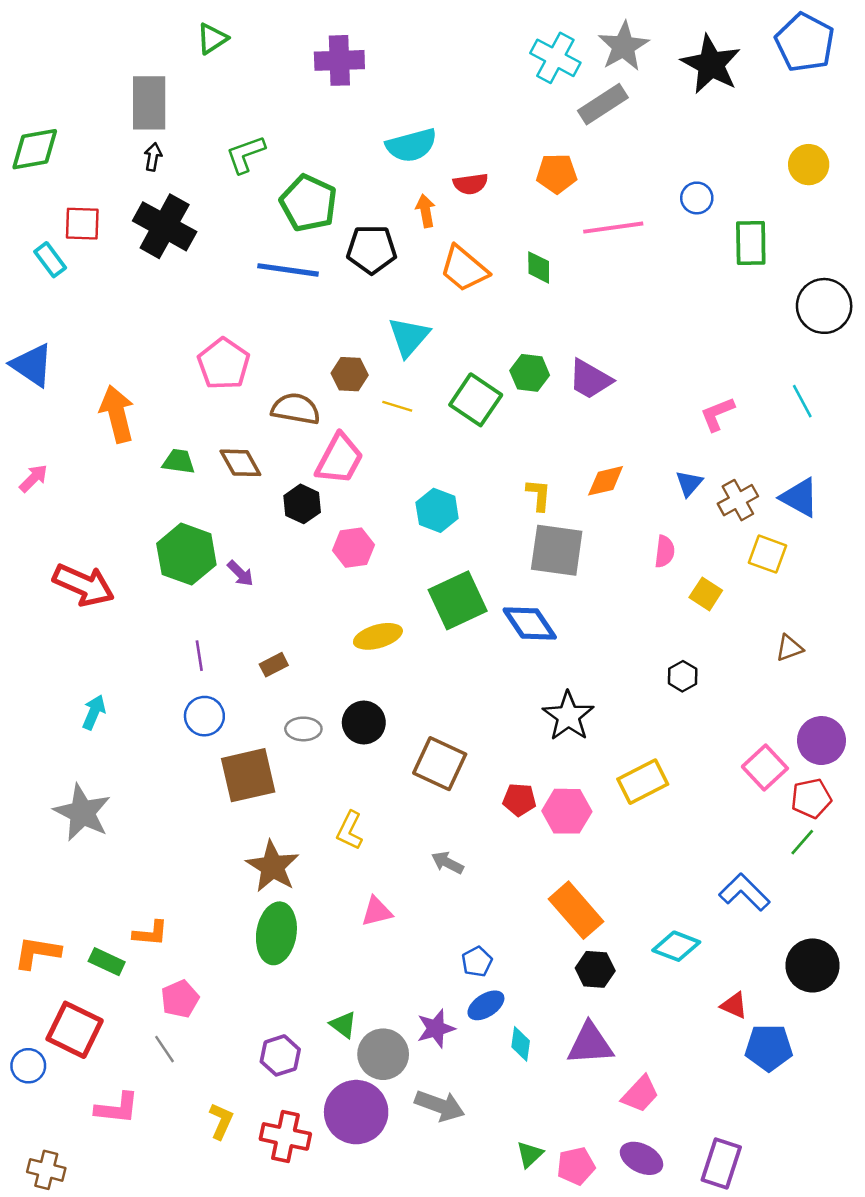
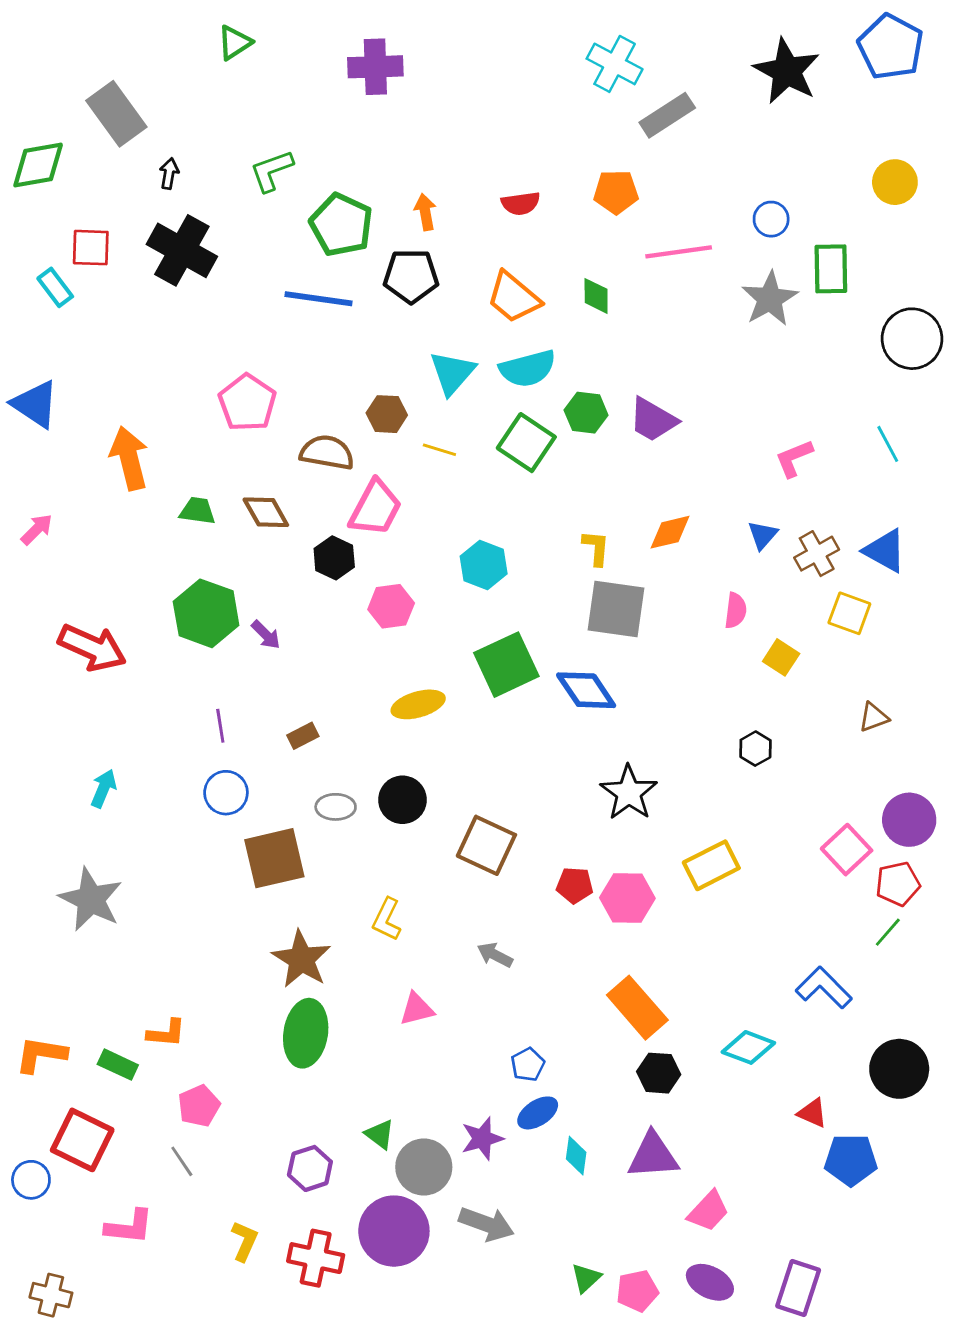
gray star: (624, 46) -> (770, 299), moved
gray rectangle: (149, 103) -> (116, 114), moved, turned -36
cyan semicircle: (411, 145) -> (528, 369), moved
orange arrow: (426, 211) -> (425, 212), moved

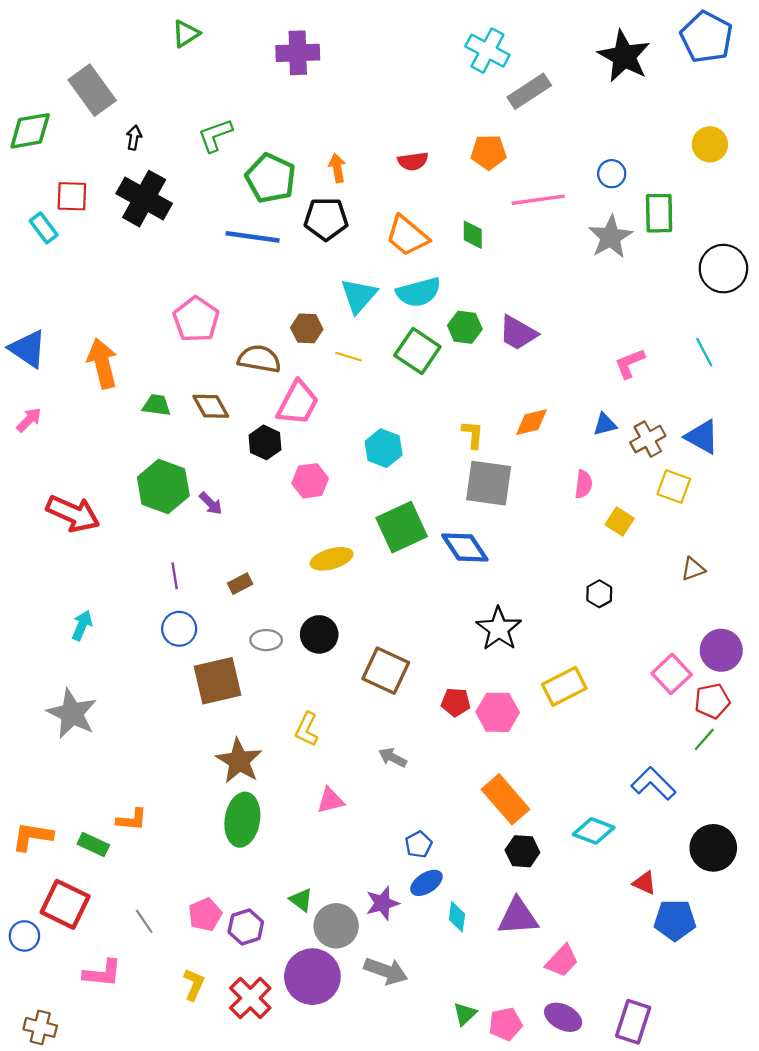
blue triangle: (35, 404) -> (28, 349), moved
blue triangle: (763, 535) -> (605, 424), turned 35
pink pentagon: (199, 1106) -> (205, 914), moved
red cross: (316, 1258) -> (250, 998), turned 33

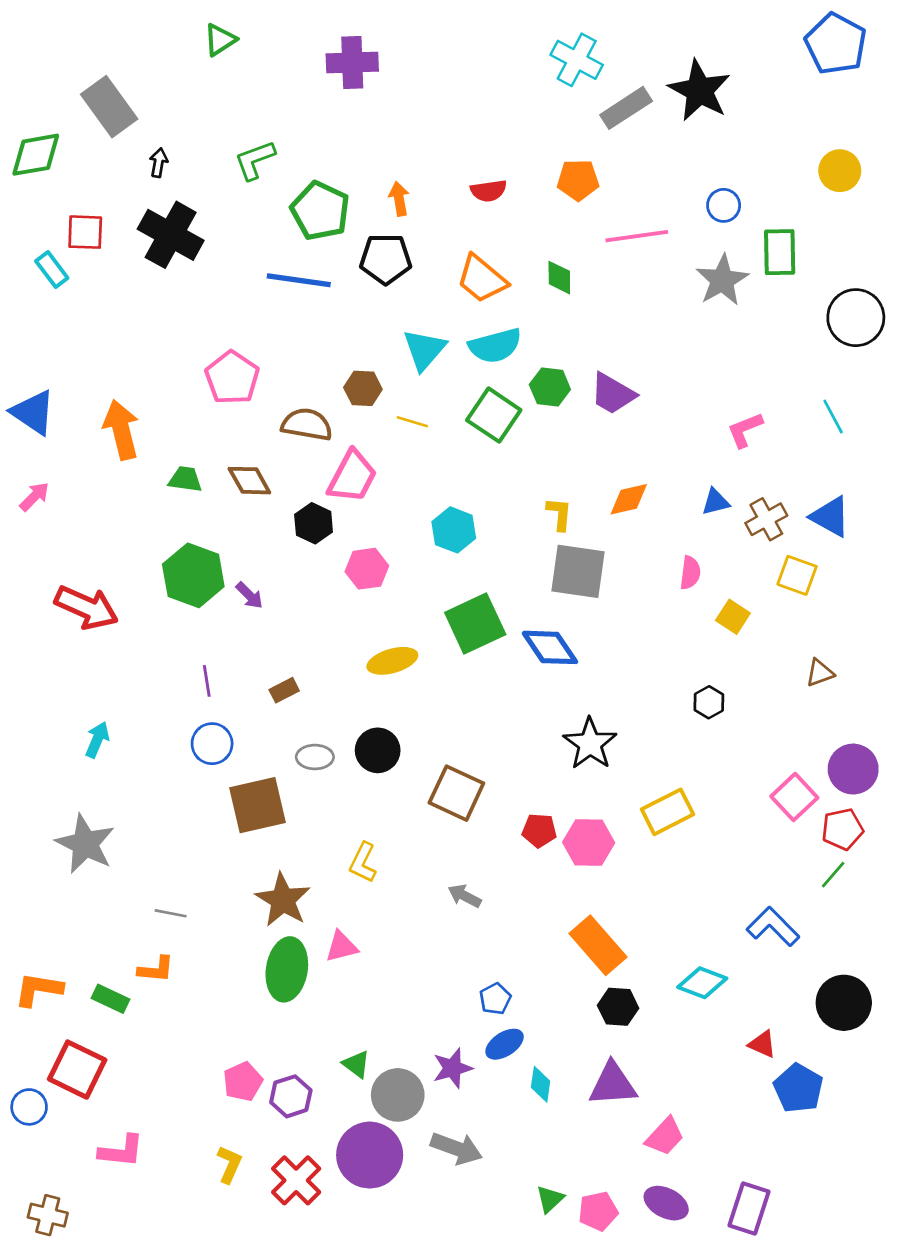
black star: (624, 56) -> (700, 91), moved
pink triangle: (330, 800) -> (342, 947), moved
blue pentagon: (675, 920) -> (798, 1088), turned 30
gray line: (144, 921) -> (171, 913), moved, turned -45

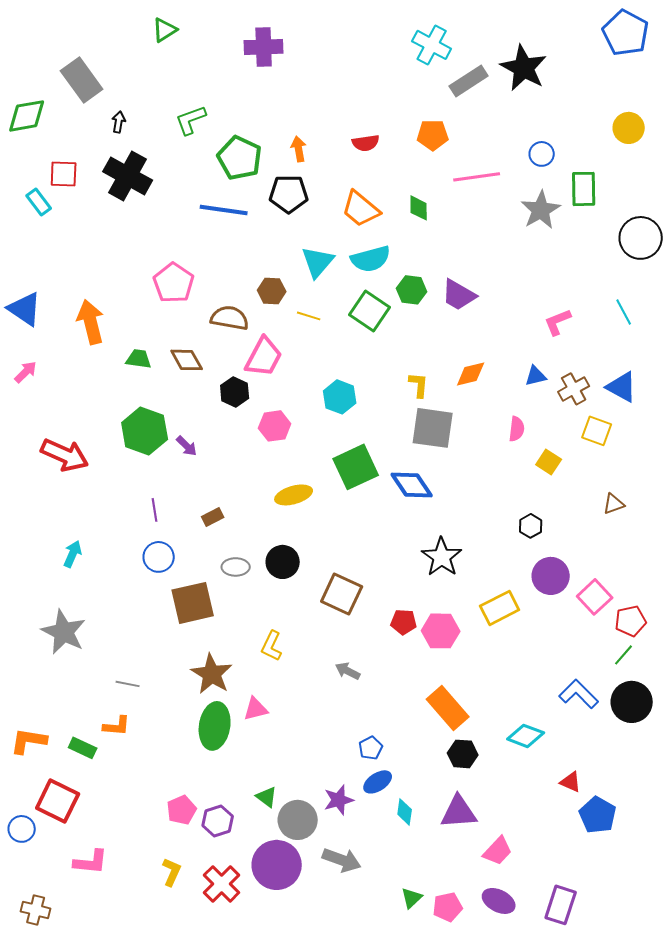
purple circle: (853, 769) -> (551, 576), moved
black circle: (844, 1003) -> (632, 702), moved

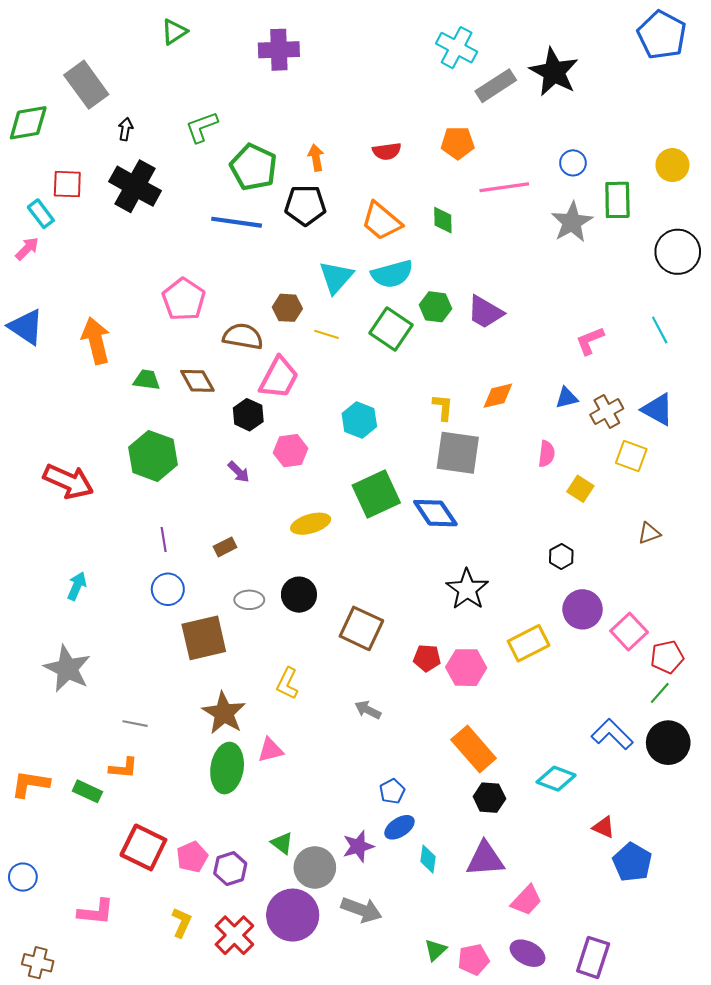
yellow circle: (629, 128) -> (672, 165), moved
pink arrow: (26, 372) -> (27, 249), moved
purple arrow: (187, 446) -> (239, 472), moved
red square: (58, 801) -> (143, 847), moved

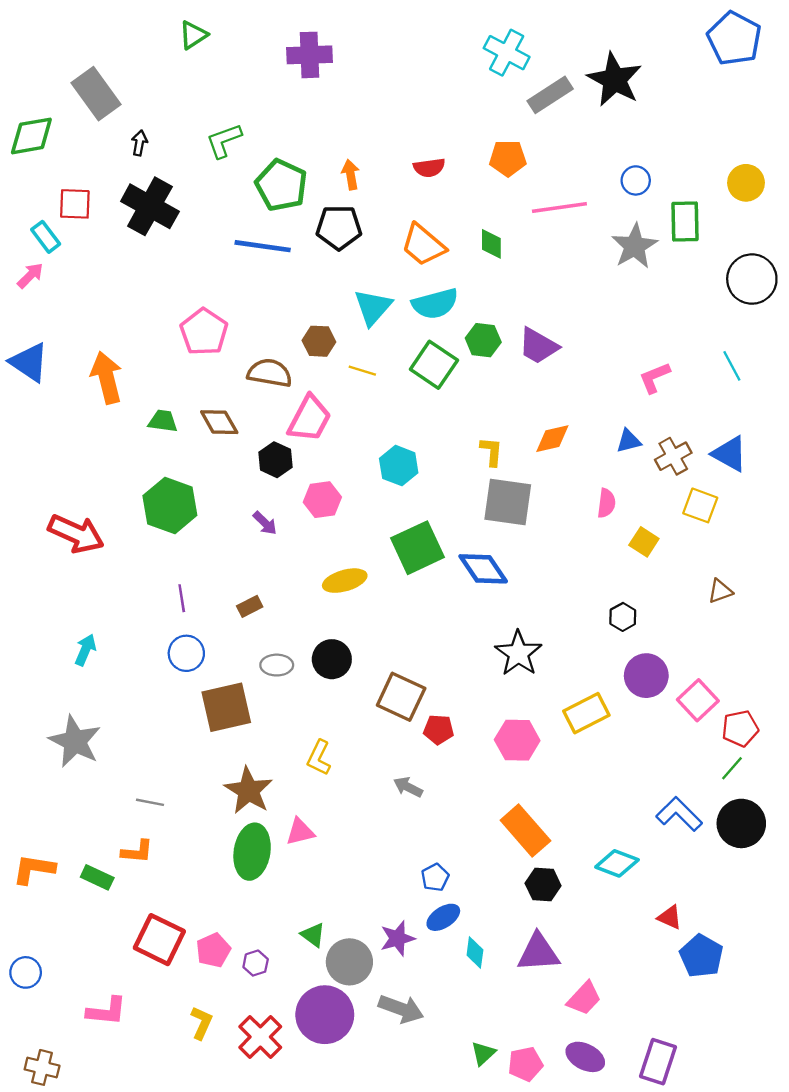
red pentagon: (427, 658) -> (439, 730), moved
purple hexagon: (230, 869) -> (256, 963), size x0.7

